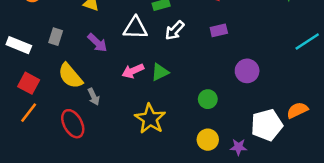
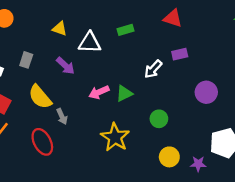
white triangle: (135, 28) -> (90, 43), moved
white arrow: (175, 30) -> (153, 69), moved
green circle: (208, 99) -> (159, 119), moved

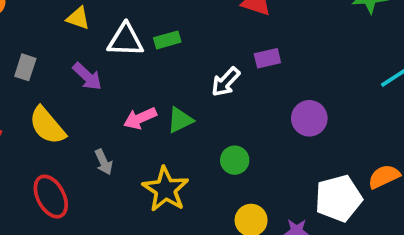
green rectangle: (125, 30) -> (167, 40), moved
gray arrow: (62, 116) -> (104, 162), moved

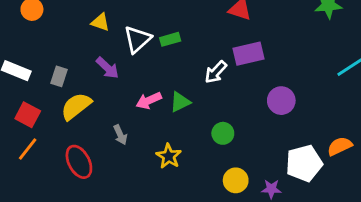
white triangle: (125, 40) -> (137, 39), turned -44
purple rectangle: (267, 58) -> (248, 54), size x1.5
gray rectangle: (25, 67) -> (59, 76), moved
yellow semicircle: (47, 126) -> (76, 106), turned 92
yellow star: (165, 189) -> (169, 156), size x0.7

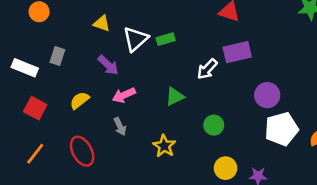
gray rectangle: (59, 76) -> (57, 56), moved
pink arrow: (149, 101) -> (124, 95), moved
yellow semicircle: (76, 106) -> (80, 100), size x0.7
orange line: (28, 149) -> (35, 154), moved
white pentagon: (304, 163) -> (282, 129), moved

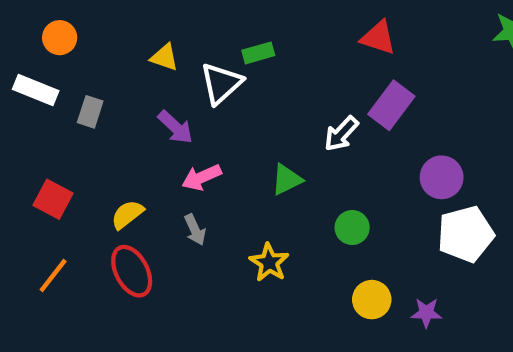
green rectangle: (166, 39) -> (258, 53), moved
purple rectangle: (237, 52) -> (391, 105), turned -40
white rectangle: (25, 68) -> (36, 90), moved
yellow semicircle: (80, 100) -> (127, 214), moved

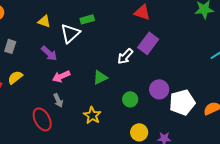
purple circle: (442, 177) -> (159, 89), moved
yellow semicircle: (127, 214) -> (15, 77), moved
red ellipse: (132, 271) -> (42, 119), moved

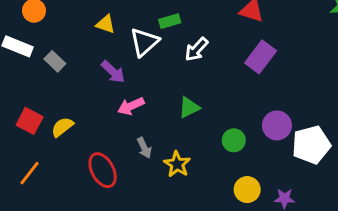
gray rectangle: (10, 46) -> (55, 61), turned -64
white arrow: (125, 56) -> (196, 49), moved
yellow semicircle: (15, 77) -> (62, 127), moved
gray arrow: (58, 100) -> (144, 148), moved

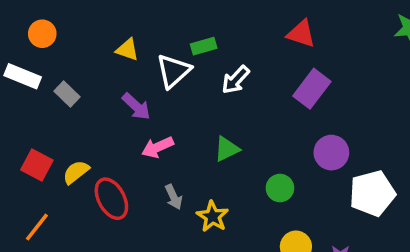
purple circle: (277, 125) -> (331, 153), moved
red ellipse: (103, 170) -> (111, 199), moved

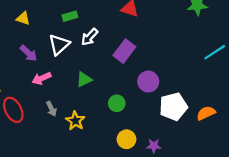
white triangle: (174, 71) -> (59, 45), moved
purple rectangle: (312, 89) -> (124, 51), moved

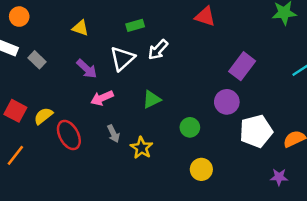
purple rectangle: (124, 51) -> (242, 66), moved
purple star: (154, 146) -> (279, 177), moved

